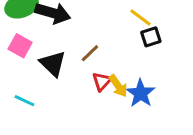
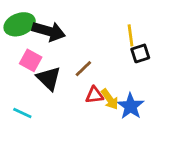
yellow line: (141, 17) -> (131, 35), turned 45
pink square: (20, 46) -> (31, 60), moved
red triangle: (102, 81) -> (94, 95), turned 42

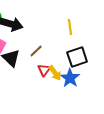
black square: (140, 53) -> (77, 57), moved, size x1.5
red triangle: (94, 95) -> (44, 70), turned -48

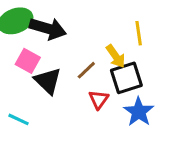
black square: (77, 57) -> (126, 78), moved
yellow arrow: (55, 73) -> (116, 56), moved

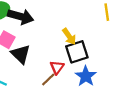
yellow line: (139, 33) -> (107, 12), moved
brown line: (86, 70) -> (48, 79), moved

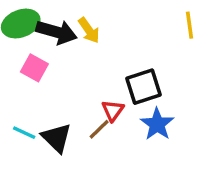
yellow arrow: (69, 36) -> (89, 30), moved
black triangle: (21, 54) -> (57, 138), moved

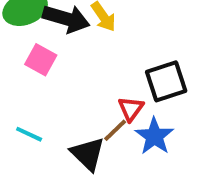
blue star: (157, 124) -> (154, 136), moved
black triangle: (57, 138) -> (88, 154), moved

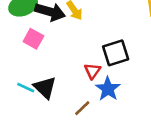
brown line: (115, 130) -> (82, 108), moved
black triangle: (88, 154) -> (45, 88), moved

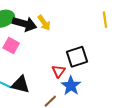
black triangle: (45, 88) -> (20, 85), turned -30

